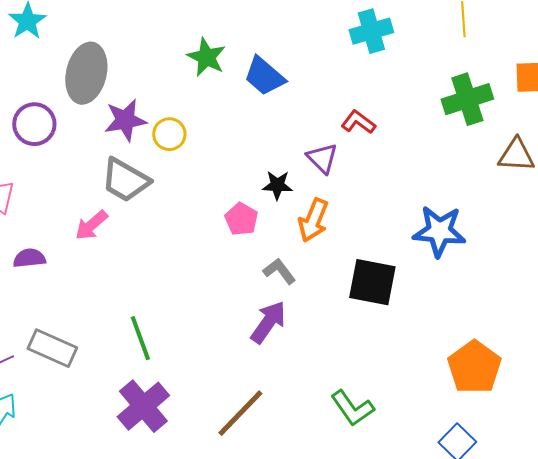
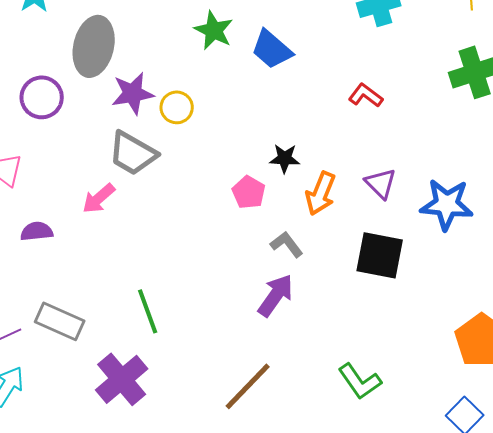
purple triangle: (322, 158) -> (381, 183), moved
purple cross: (143, 406) -> (122, 379), moved

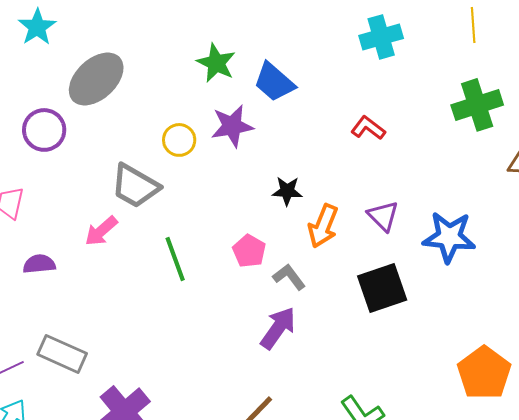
gray ellipse: (94, 46) -> (96, 79), turned 34
purple star: (133, 93) -> (232, 126), moved
pink pentagon: (249, 192) -> (249, 251), moved
black square: (380, 255) -> (382, 288), turned -30
green line: (148, 311) -> (175, 259), moved

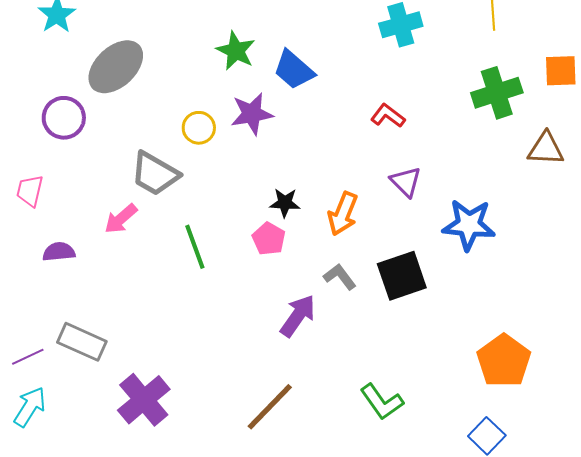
black star: (287, 191) -> (285, 203), moved
purple triangle: (383, 216) -> (406, 182), moved
gray L-shape: (289, 277) -> (340, 277), moved

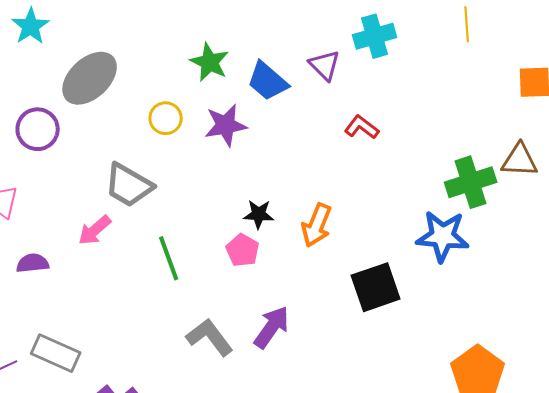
green cross: (497, 93) -> (471, 182), moved
yellow circle: (199, 128) -> (166, 118), moved
purple triangle: (406, 182) -> (325, 65), moved
gray L-shape: (340, 277) -> (210, 337), moved, size x1.4

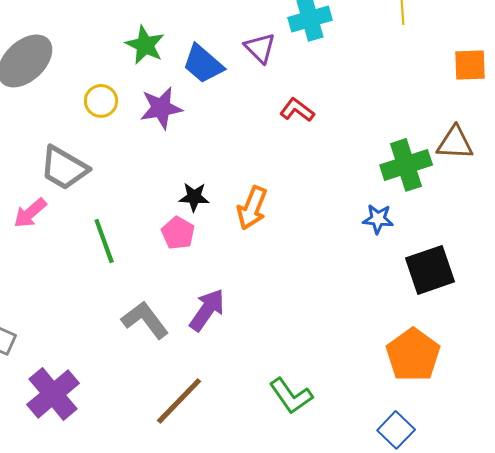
blue star: (443, 236) -> (378, 219), size x0.6
black square: (376, 287) -> (430, 270), moved

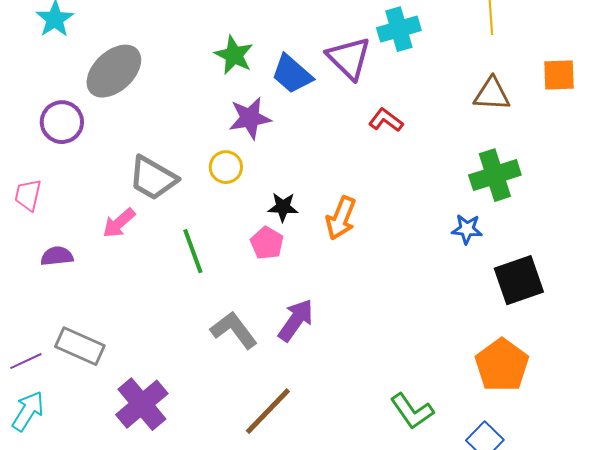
purple triangle: (260, 48) -> (349, 58), size x1.4
yellow circle: (101, 101) -> (226, 167), moved
brown triangle: (455, 143) -> (492, 94), moved
green L-shape: (291, 396) -> (412, 411), moved

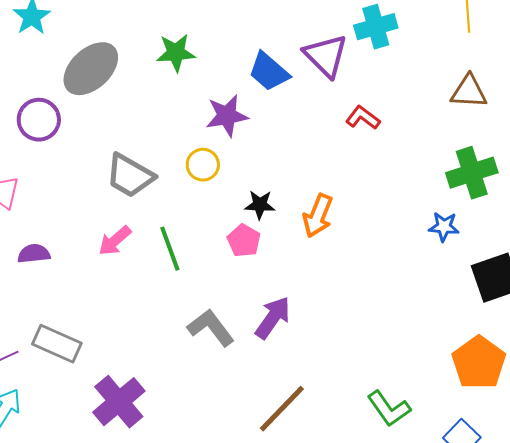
green star: (234, 55) -> (176, 53), moved, turned -30
pink arrow: (119, 223) -> (115, 241), moved
brown line: (268, 411) -> (282, 409), moved

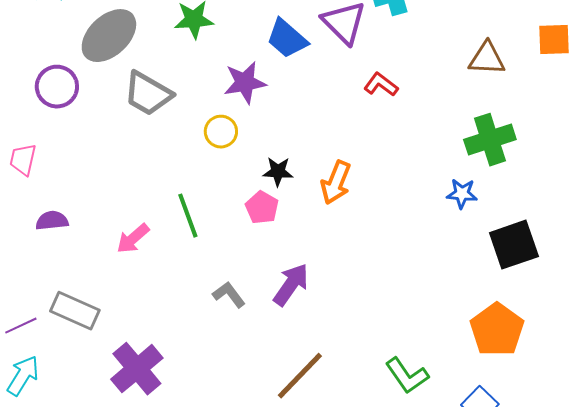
gray trapezoid: (130, 176) -> (148, 94), moved
pink arrow: (115, 241) -> (133, 239), moved
gray L-shape: (211, 328) -> (229, 295), size x0.7

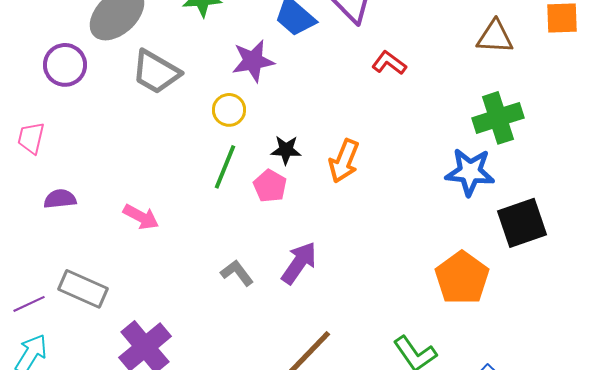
blue star: (462, 194) -> (470, 172), size x1.6
green line: (188, 216) -> (225, 167), moved, turned 42
pink arrow: (133, 239) -> (141, 217), turned -111
orange pentagon: (497, 330) -> (462, 278), moved

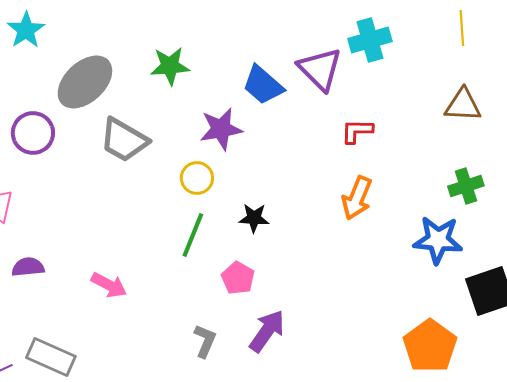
red L-shape: (389, 63) -> (357, 131), turned -36
green cross: (498, 118) -> (466, 186), size x0.7
orange arrow: (344, 161) -> (357, 198), moved
pink pentagon: (270, 186) -> (238, 278), moved
gray L-shape: (237, 273) -> (205, 341), turned 60

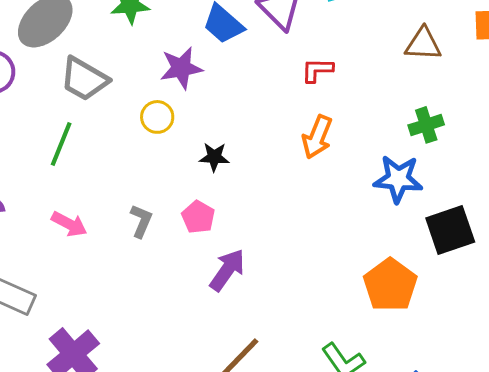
green line: (193, 235) -> (61, 144), moved
gray L-shape: (205, 341) -> (141, 221), moved

